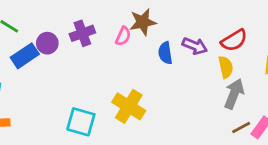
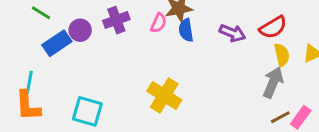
blue semicircle: (165, 53) -> (186, 30), moved
yellow semicircle: (226, 67) -> (282, 55), moved
cyan square: (81, 122) -> (87, 111), moved

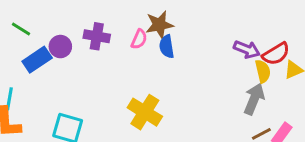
purple cross: (116, 20) -> (97, 36), turned 30
red semicircle: (273, 27) -> (276, 54), moved
purple arrow: (232, 33) -> (247, 49), moved

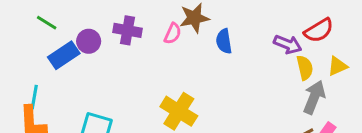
blue semicircle: (167, 47) -> (224, 41), moved
red semicircle: (276, 54) -> (319, 30), moved
gray arrow: (254, 99) -> (314, 97), moved

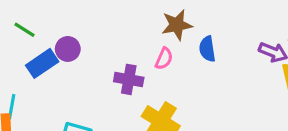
purple cross: (127, 30) -> (129, 79), moved
pink semicircle: (173, 33) -> (164, 59), moved

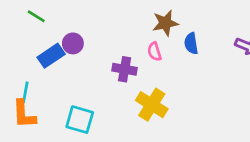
green line: (24, 30) -> (36, 16), moved
pink semicircle: (164, 59) -> (154, 52), turned 138

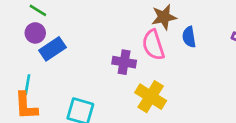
purple circle: (73, 43) -> (35, 33), moved
pink semicircle: (154, 52) -> (153, 45), size x1.6

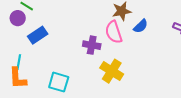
purple circle: (35, 33) -> (18, 18), moved
blue semicircle: (189, 37) -> (141, 26), turned -126

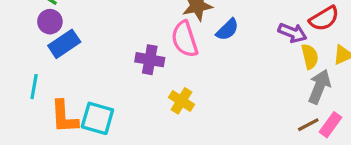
purple circle: (18, 18) -> (50, 22), moved
yellow cross: (112, 71) -> (181, 101), size x0.7
orange L-shape: (18, 78) -> (64, 117), moved

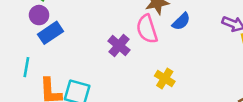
purple cross: (150, 60) -> (119, 46), turned 30
yellow cross: (181, 101) -> (165, 79), moved

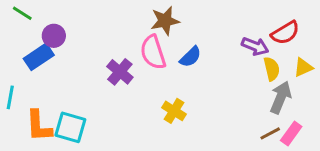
purple circle: (39, 15) -> (54, 36), moved
blue semicircle: (181, 21) -> (191, 57), moved

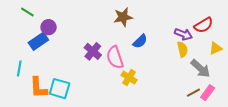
pink semicircle: (153, 52) -> (115, 57), moved
yellow semicircle: (272, 69) -> (182, 49), moved
gray arrow: (281, 97) -> (201, 68), turned 110

